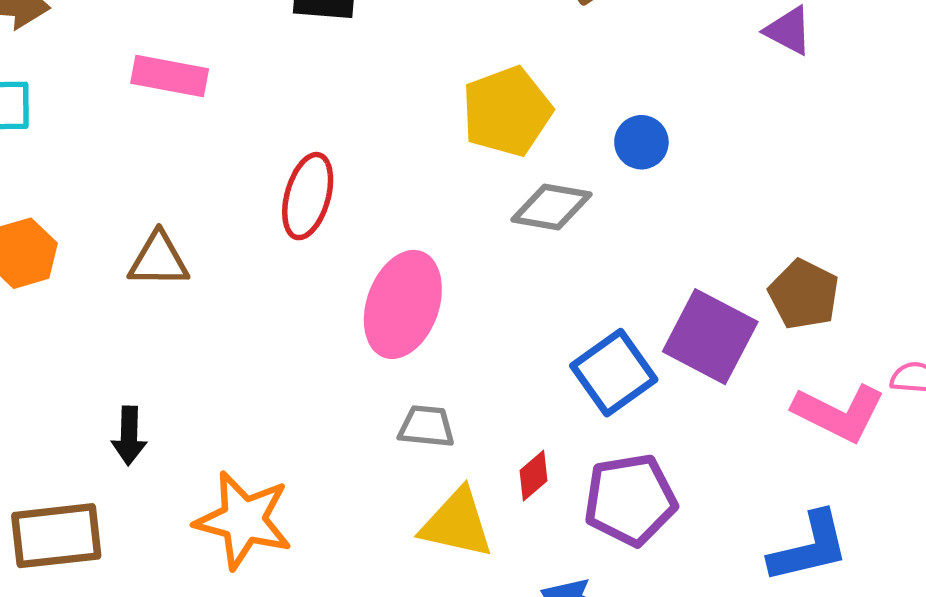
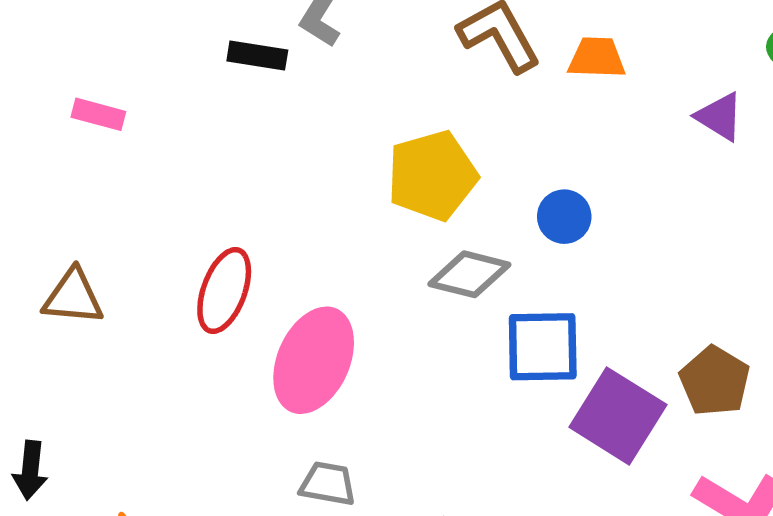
pink rectangle: (170, 76) -> (98, 114), size x0.7
red ellipse: (308, 196) -> (224, 291), moved
blue square: (614, 373) -> (543, 347), moved, turned 30

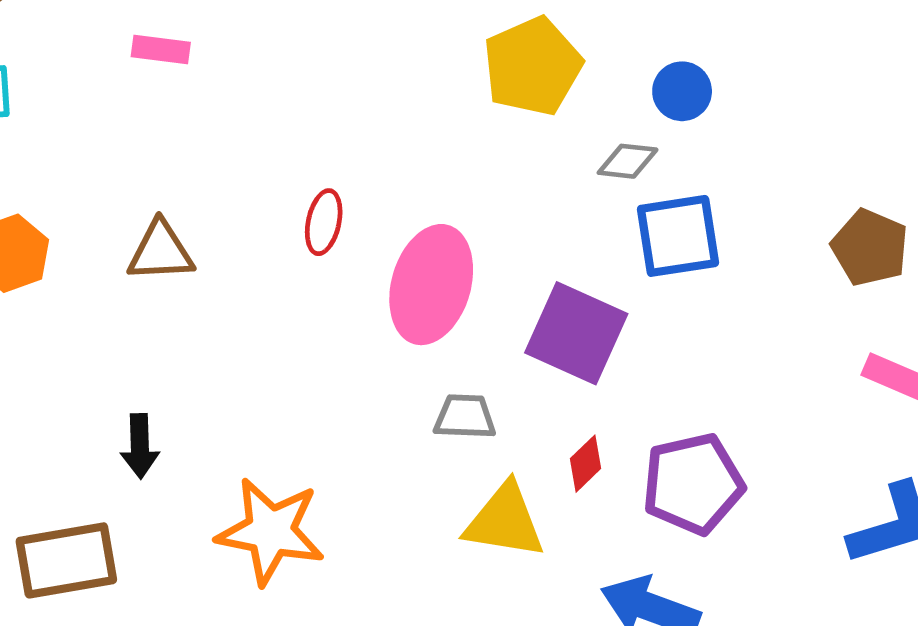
gray diamond: (469, 274) -> (628, 161), moved, size x0.7
red ellipse: (224, 291) -> (324, 222), size x0.7
purple square: (618, 416) -> (576, 333), moved

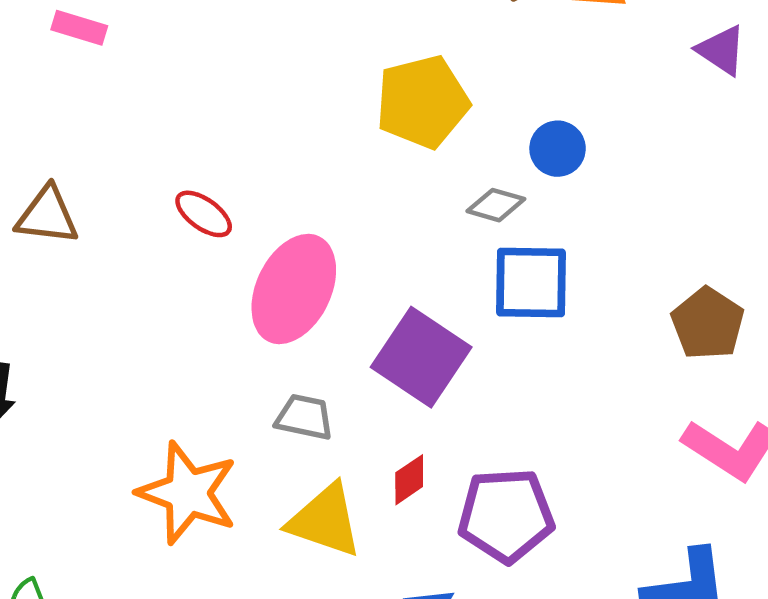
red ellipse: (324, 222) -> (204, 214), turned -76
orange star: (271, 531) -> (188, 493), moved

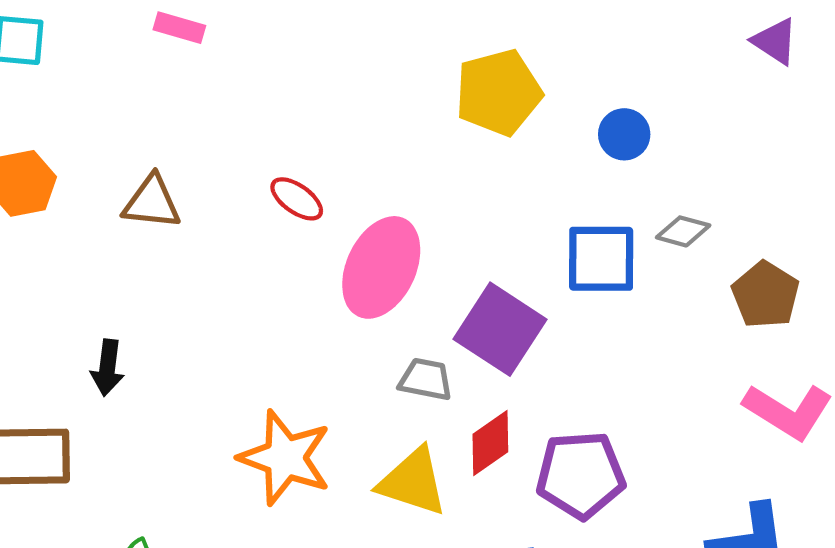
gray diamond: (496, 205) -> (683, 231), moved
gray trapezoid: (304, 417) -> (426, 379), moved
red diamond: (409, 480) -> (490, 443), size x1.4

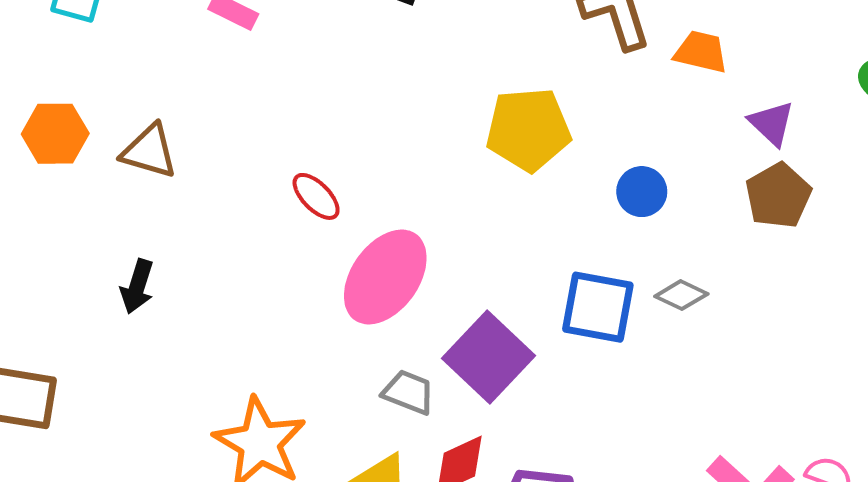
purple triangle: (775, 41) -> (772, 123), moved
brown triangle: (152, 202) -> (149, 151), moved
brown pentagon: (765, 295) -> (778, 196), moved
black arrow: (107, 368) -> (137, 286), moved

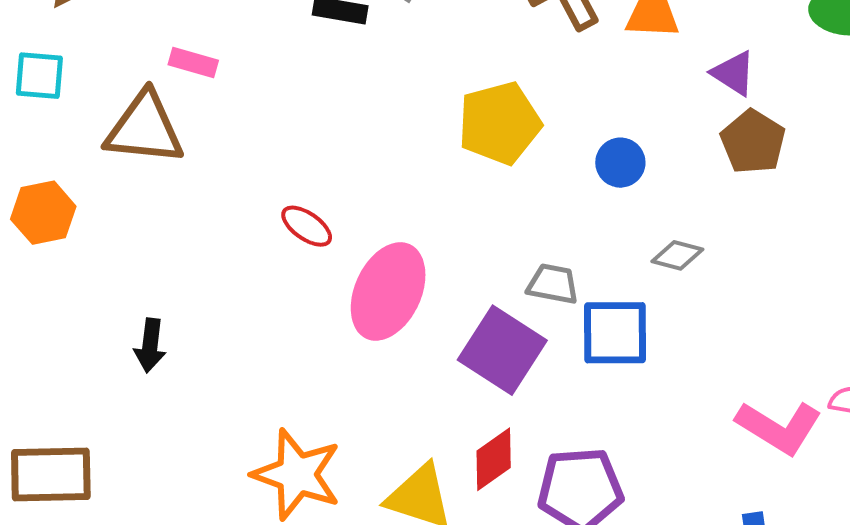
brown triangle: (149, 151) -> (145, 129), moved, size x1.4
blue square: (598, 307) -> (615, 333), moved
gray trapezoid: (408, 392) -> (553, 284), moved

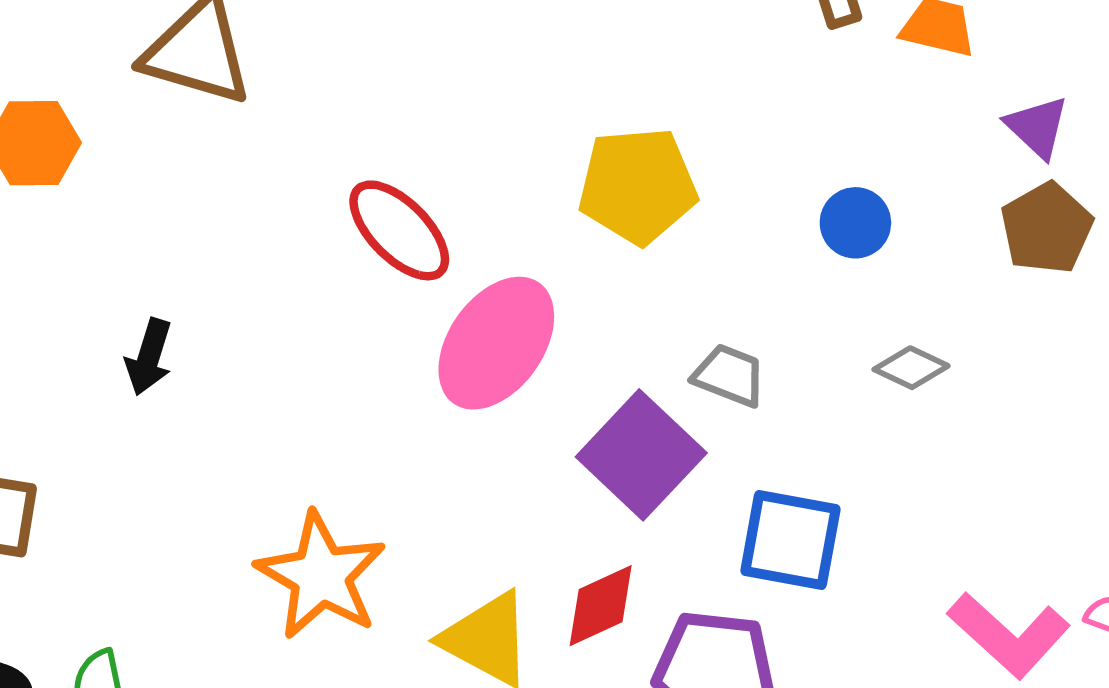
yellow pentagon: (500, 123) -> (638, 186), moved
red ellipse: (307, 226) -> (399, 230), size x1.5
blue square: (615, 333) -> (790, 540), moved

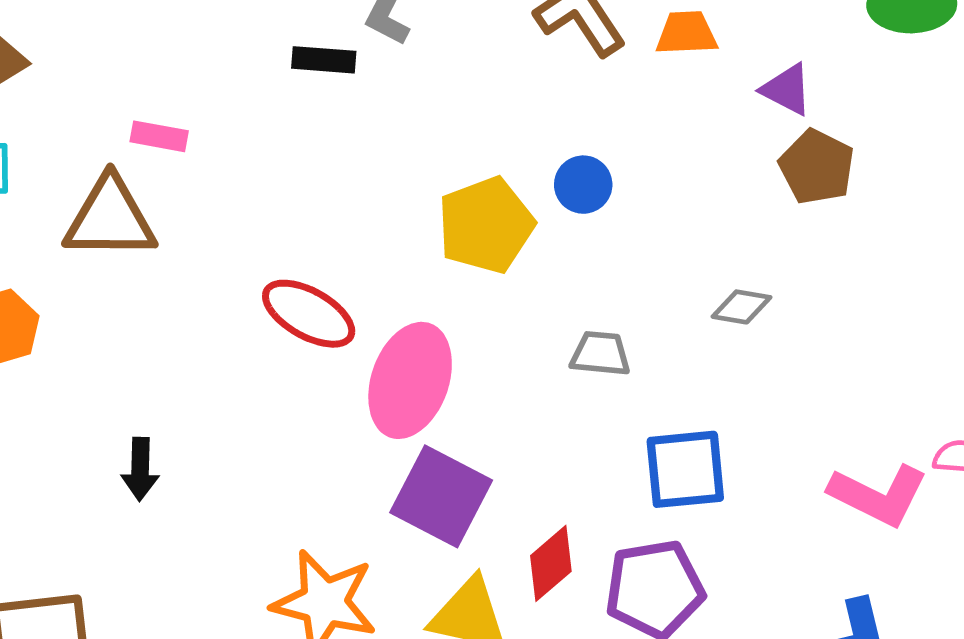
blue circle: (855, 223) -> (583, 185), moved
purple square: (641, 455) -> (441, 496), moved

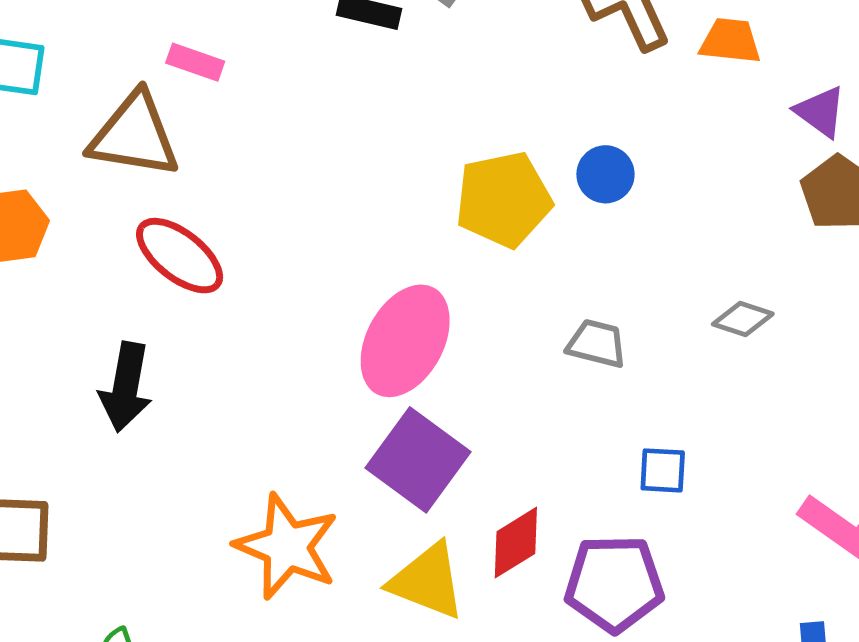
red ellipse: (309, 314) -> (180, 256), moved
black arrow: (140, 469) -> (126, 387), size x1.4
blue square: (685, 469) -> (663, 470), size x0.6

